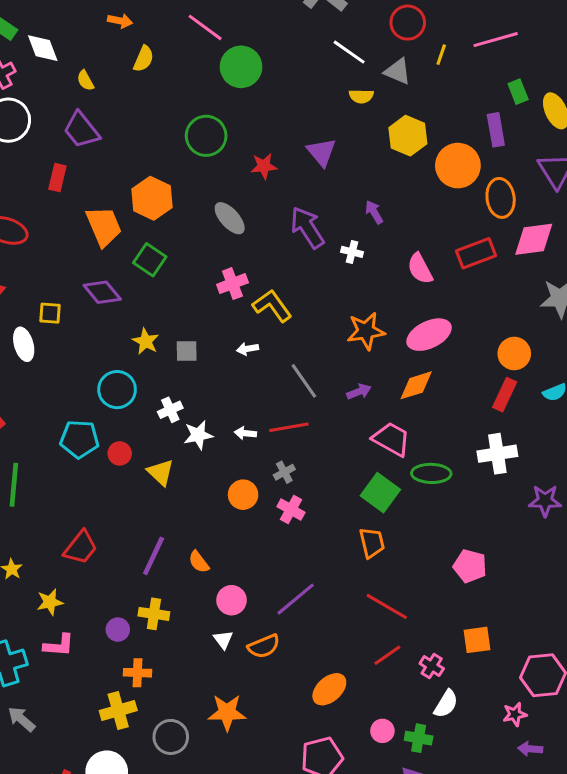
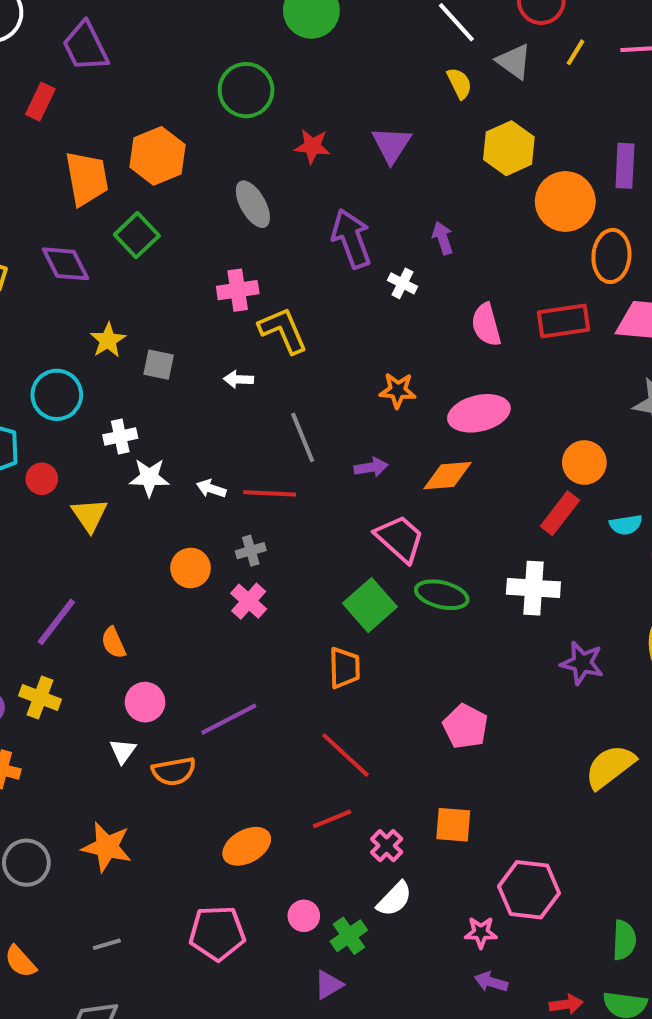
yellow semicircle: (361, 96) -> (459, 83), turned -130
orange star: (366, 331) -> (398, 390), size x0.7
green cross: (419, 738) -> (349, 936), turned 32

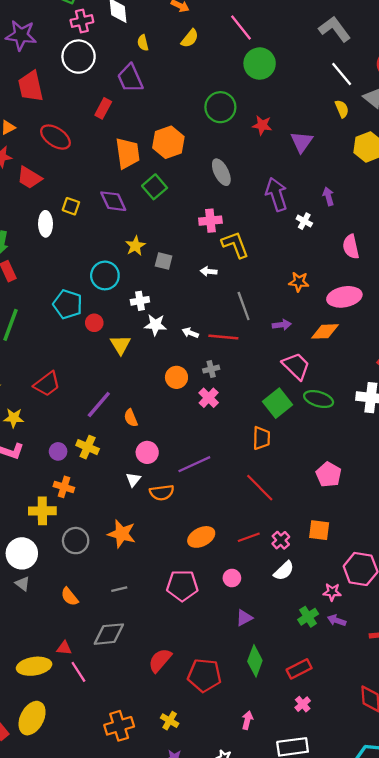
red star: (312, 146) -> (262, 125), moved
red line: (332, 819) -> (249, 537), moved
green cross: (349, 936) -> (308, 617), moved

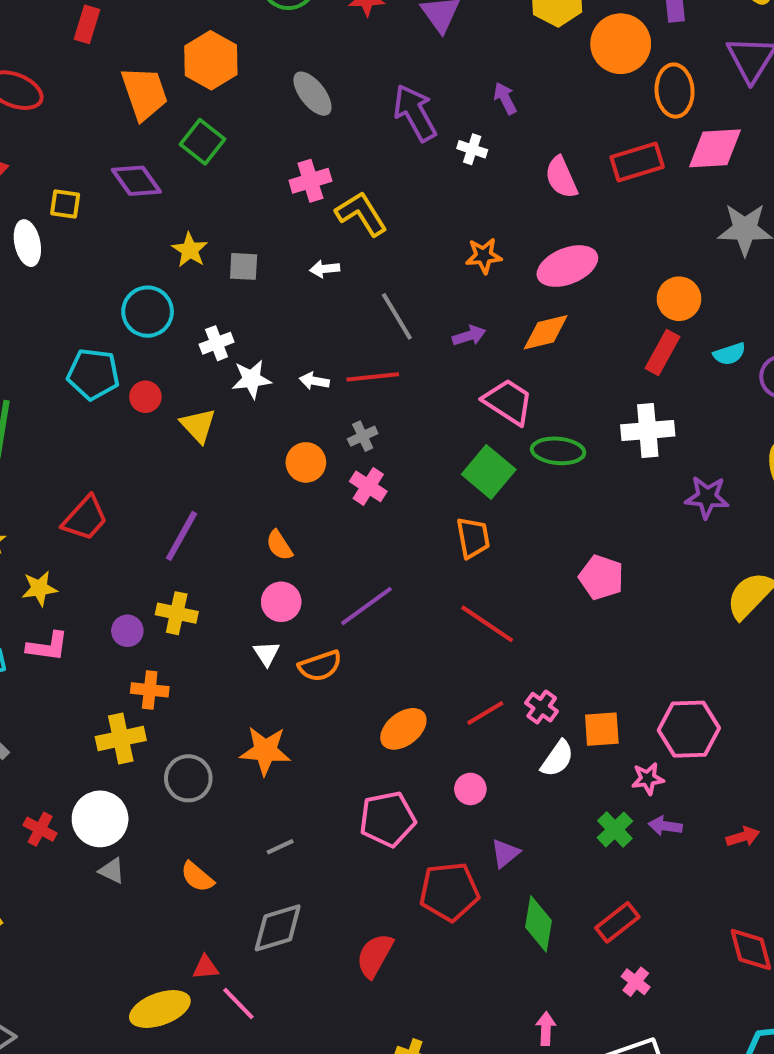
orange semicircle: (131, 418) -> (279, 545), moved
orange square: (319, 530) -> (602, 729), moved
red pentagon: (204, 675) -> (449, 892), moved

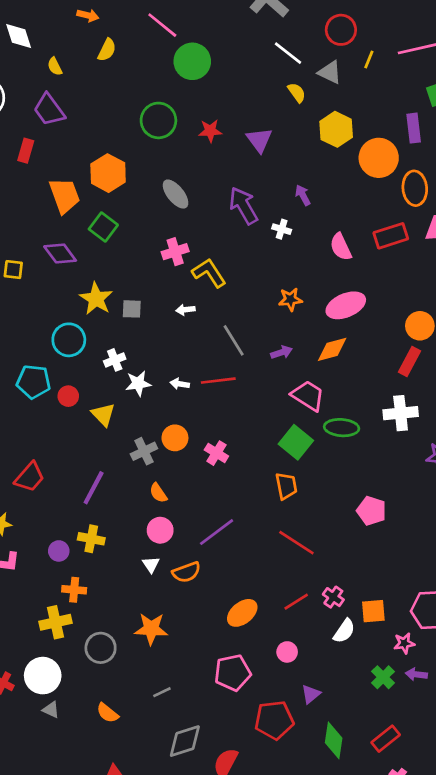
yellow star: (190, 250) -> (96, 299), size x1.4
gray cross: (363, 436) -> (144, 451), moved, size x1.4
gray diamond: (278, 928) -> (185, 741), moved

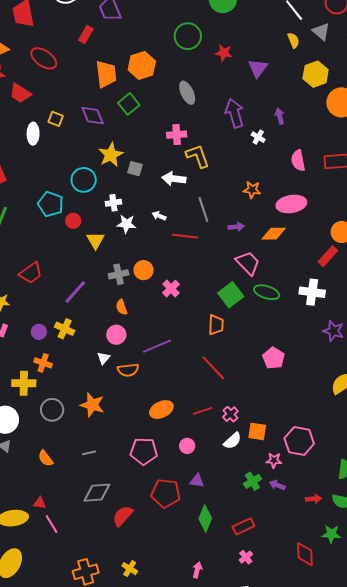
white arrow: (185, 310) -> (174, 179), size x1.6
white arrow: (180, 384) -> (159, 216), moved
purple triangle: (311, 694) -> (197, 481), turned 35

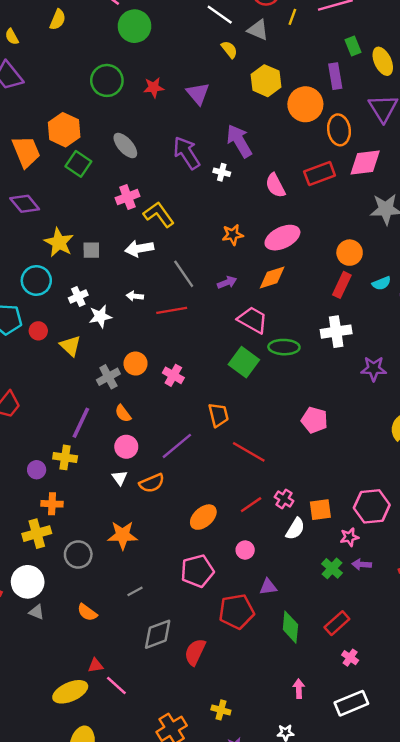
green square: (129, 104) -> (78, 164), moved
purple arrow: (280, 116) -> (239, 141), size x1.8
purple line: (75, 292) -> (81, 423), moved
orange trapezoid: (216, 325) -> (218, 415), moved

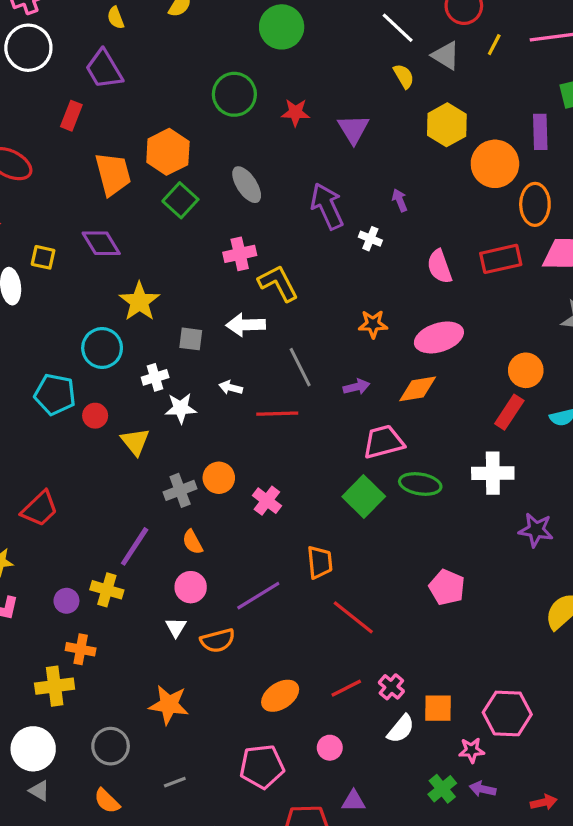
purple arrow: (239, 141) -> (400, 200), size x0.5
gray square: (91, 250) -> (191, 339), moved
pink trapezoid: (253, 320) -> (383, 442), turned -52
gray circle: (78, 555) -> (111, 746), moved

